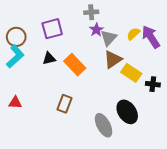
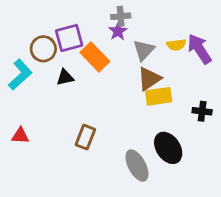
purple star: (96, 30) -> (118, 31), moved
yellow semicircle: (133, 34) -> (176, 45), turned -144
brown circle: (16, 37) -> (43, 49), moved
orange rectangle: (75, 65) -> (95, 57), moved
yellow rectangle: (131, 73) -> (159, 96), moved, turned -42

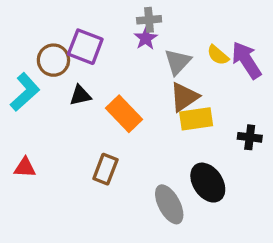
purple square: (69, 38) -> (85, 47), turned 36
yellow semicircle: (176, 45) -> (218, 55), turned 48
orange rectangle: (95, 57) -> (124, 114), moved

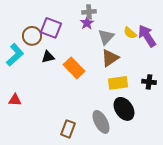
yellow rectangle: (196, 119) -> (118, 83), moved
brown rectangle: (105, 169) -> (68, 129), moved

